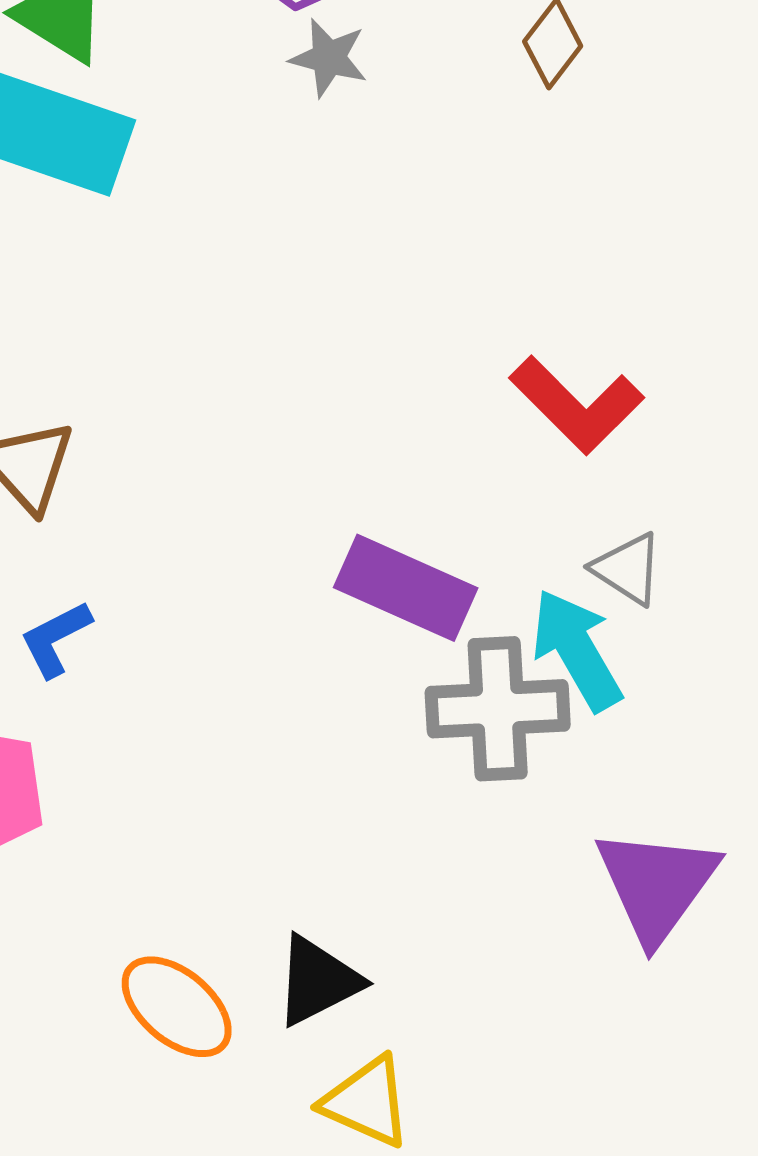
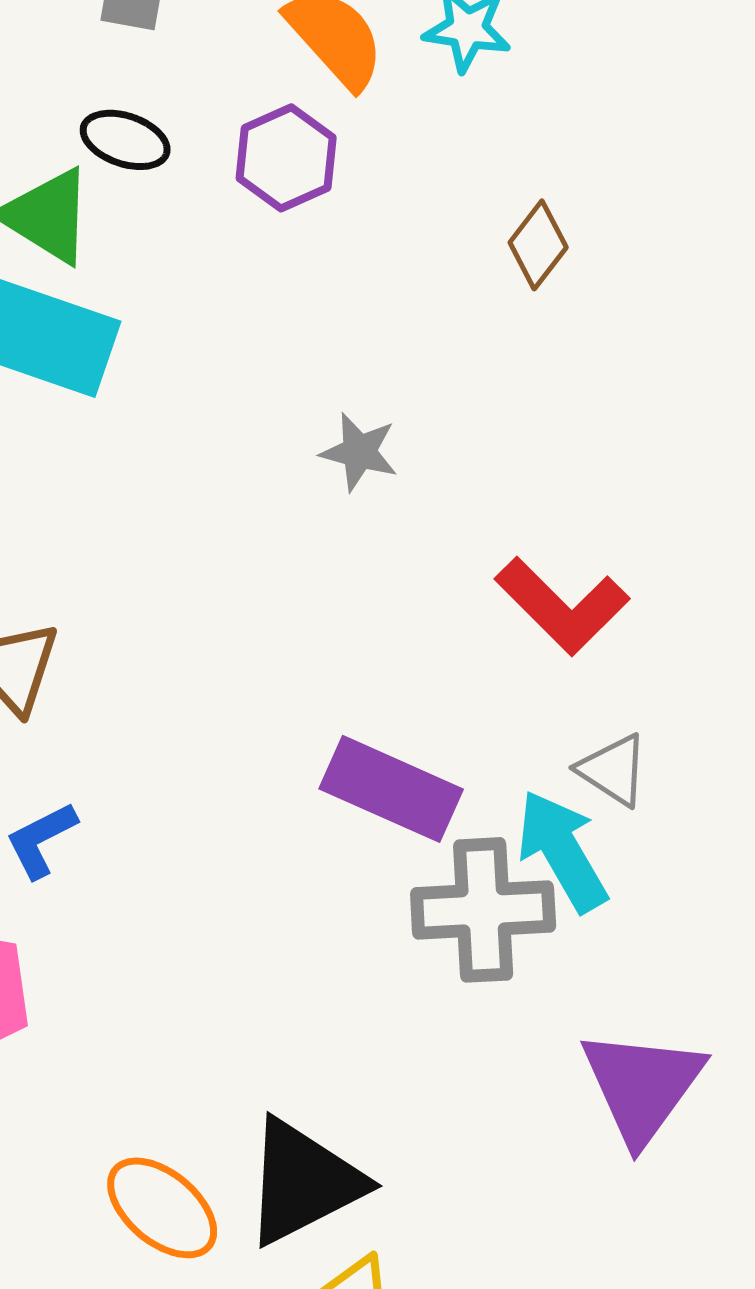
gray star: (329, 58) -> (359, 452), moved
black triangle: (318, 981) -> (303, 1182), size x1.4

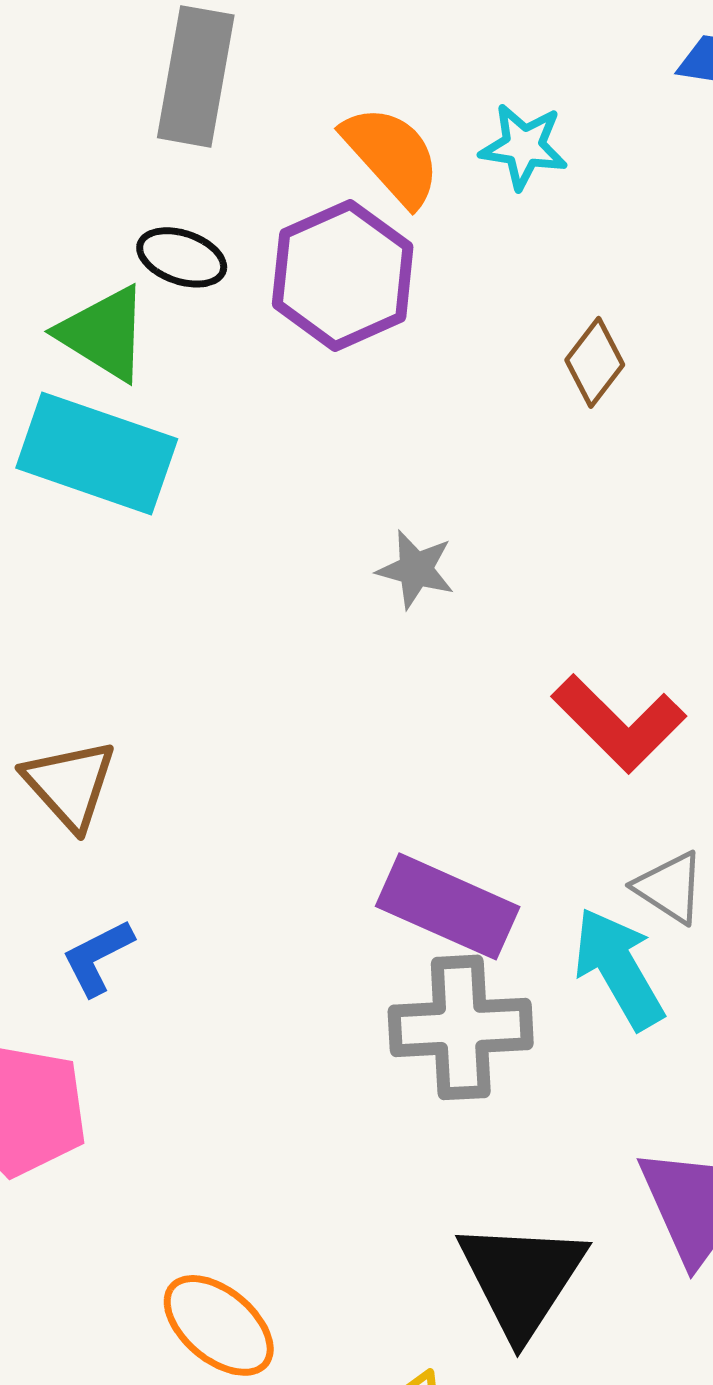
purple hexagon: (286, 158) -> (343, 275), size x1.4
gray cross: (483, 910) -> (461, 1027), moved
black triangle: (303, 1182) -> (522, 1278), moved, turned -30

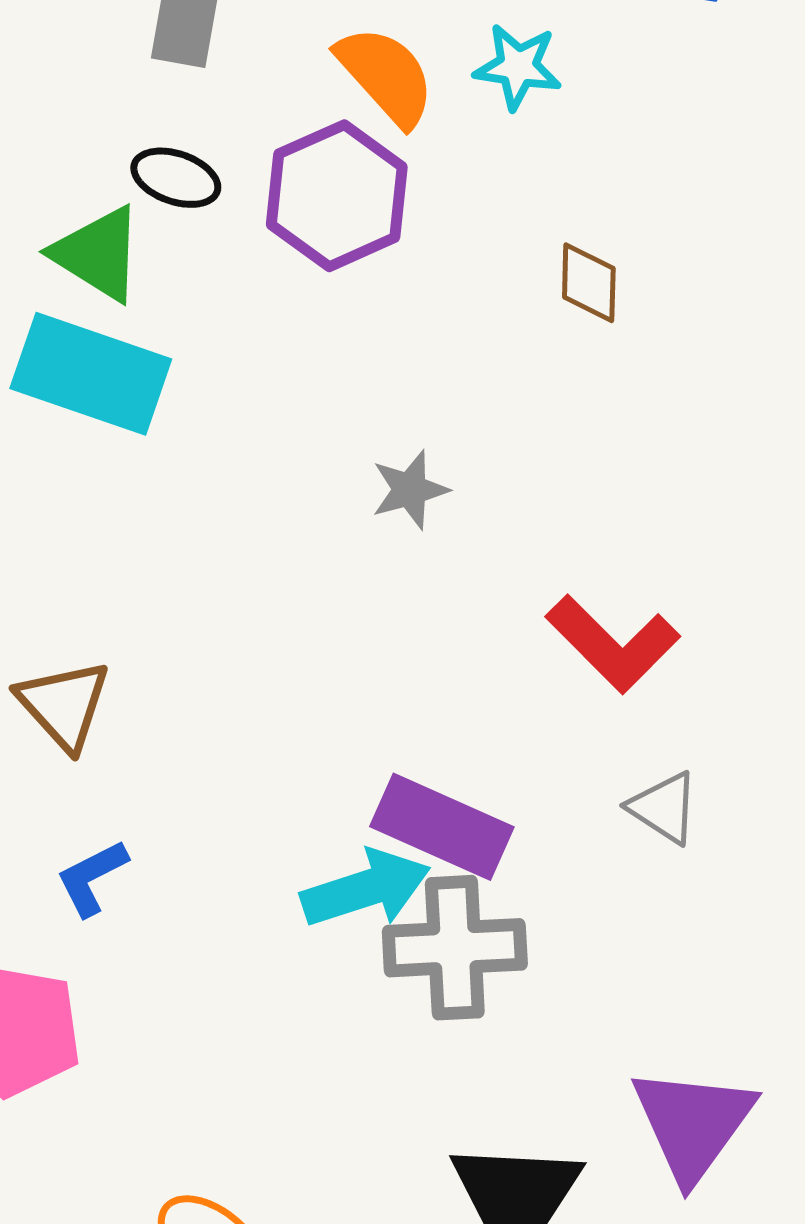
brown diamond: (595, 362) -> (589, 283), turned -36
gray star: (416, 569) -> (410, 490), turned -30
cyan arrow: (619, 968) -> (366, 889), moved, turned 102

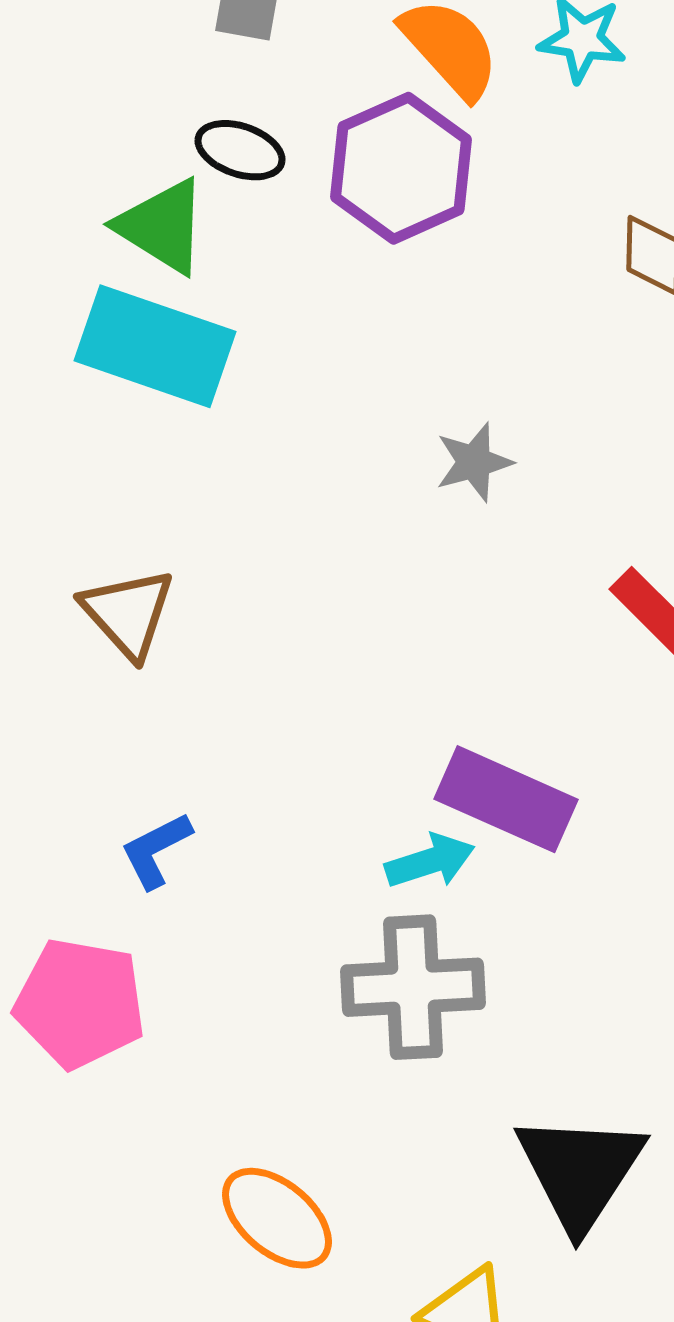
brown triangle: (64, 705) -> (128, 613), moved
cyan arrow: (366, 889) -> (430, 861), size x0.7
gray cross: (455, 948) -> (413, 987), moved

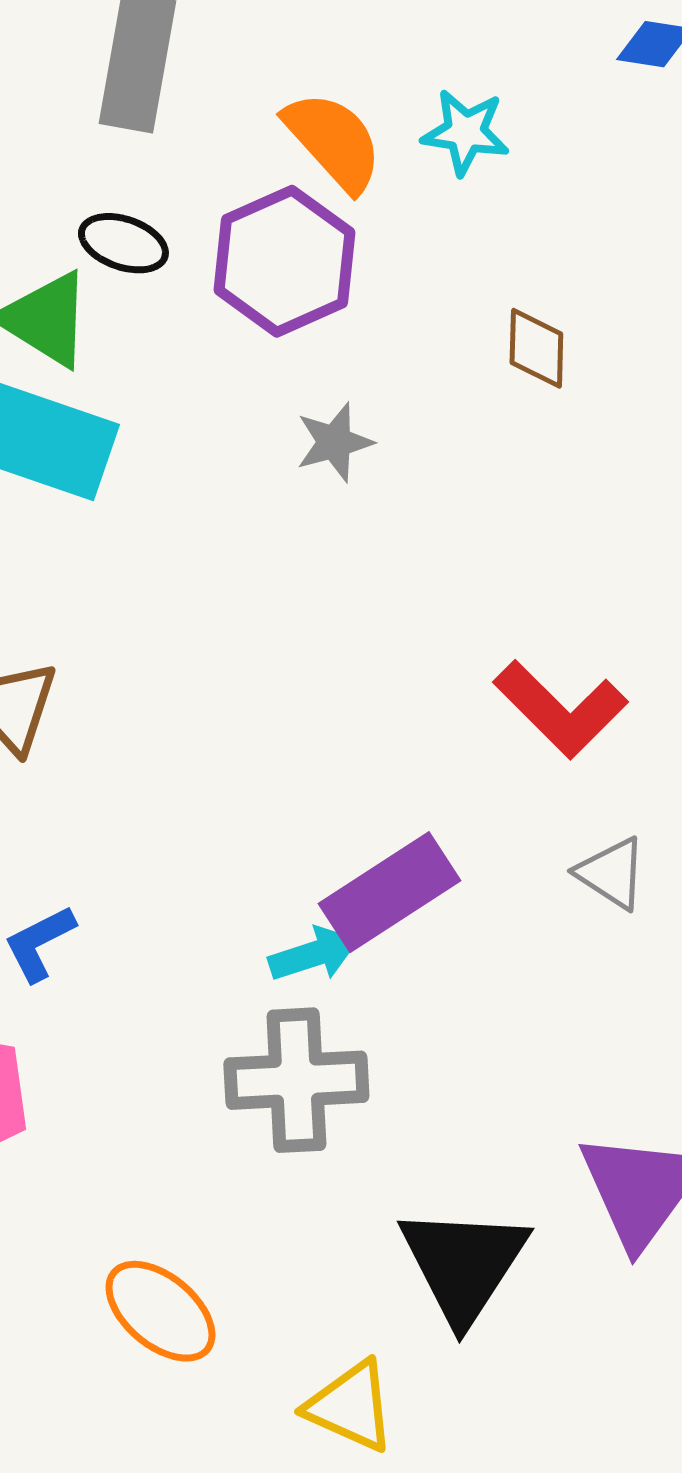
gray star: (474, 462) -> (334, 442), moved
purple rectangle: (506, 799) -> (389, 892), turned -57

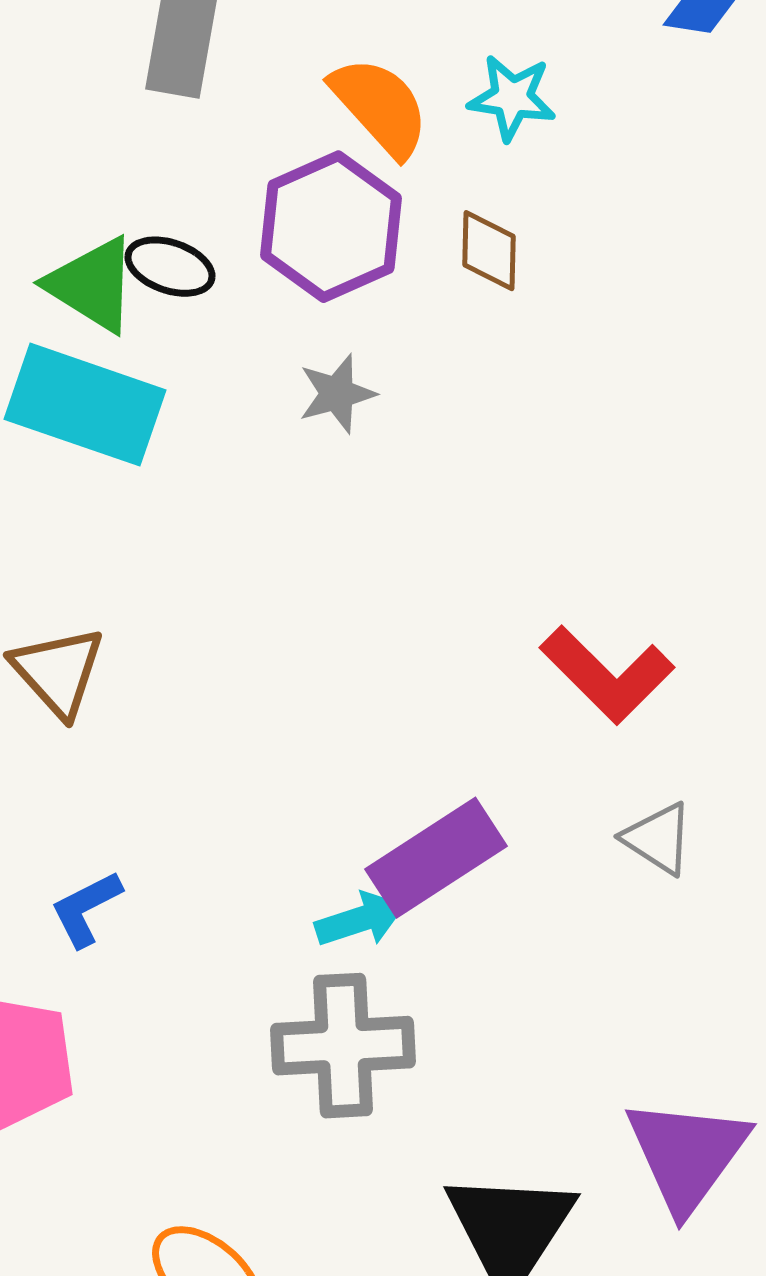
black ellipse: (123, 243) -> (170, 267), moved
brown diamond: (536, 348) -> (489, 251), moved
gray star: (334, 442) -> (337, 394), moved

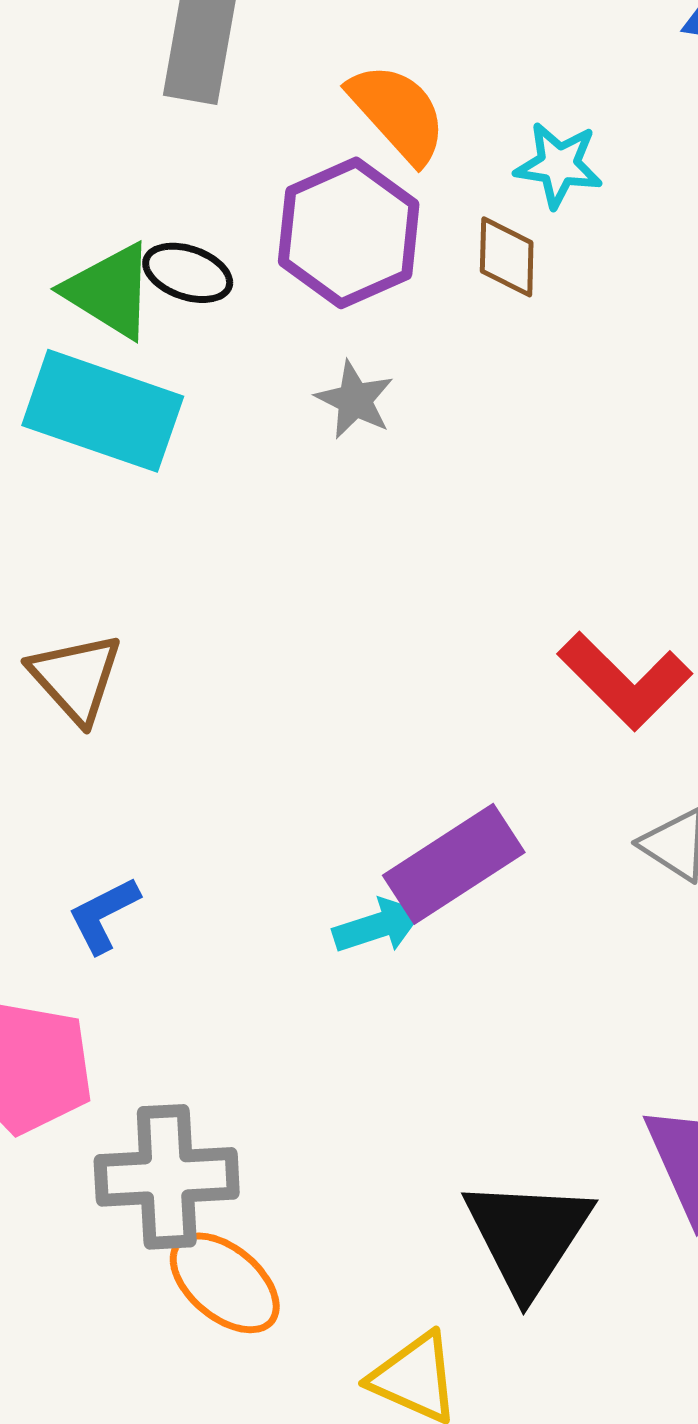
cyan star: (512, 98) -> (559, 165), moved
gray star: (337, 394) -> (355, 400), turned -30
gray cross: (343, 1046) -> (167, 1177), moved

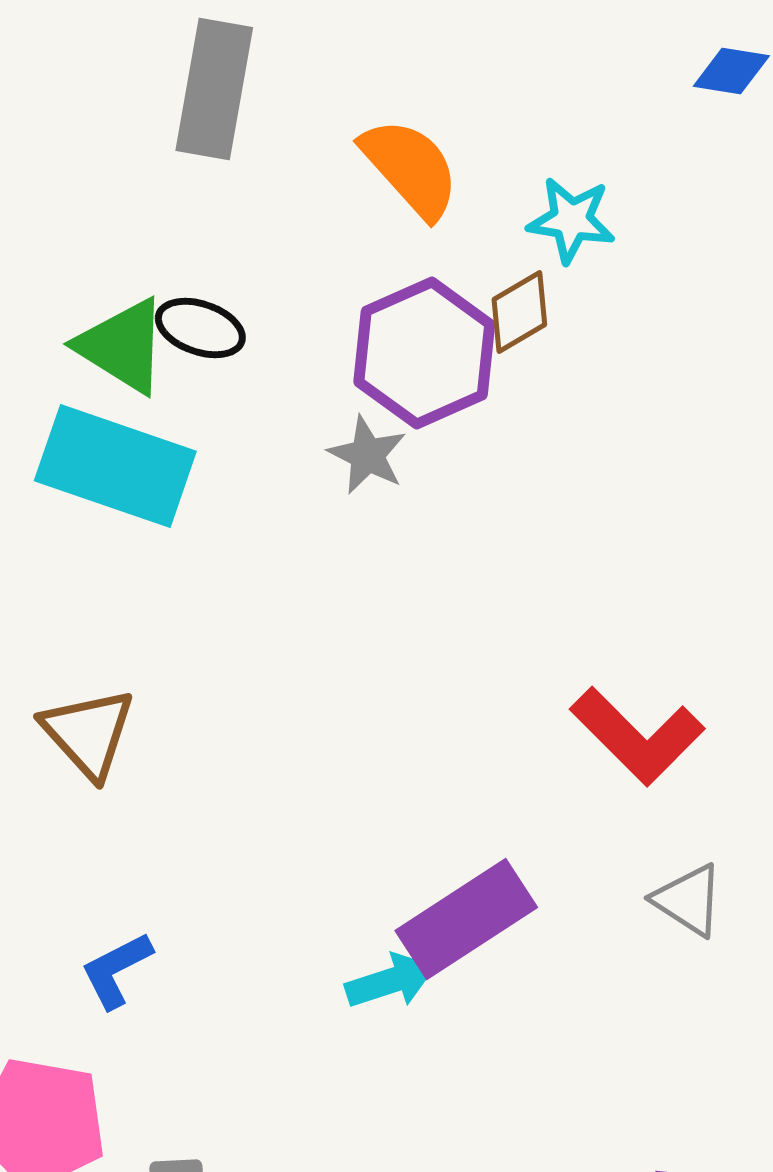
purple hexagon: (349, 233) -> (424, 353), moved
brown diamond: (507, 257) -> (519, 312), turned 58

